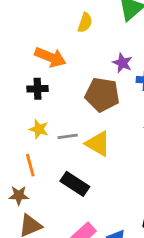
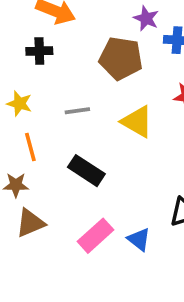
yellow star: (39, 129) -> (19, 104), moved
yellow triangle: (98, 144) -> (137, 122), moved

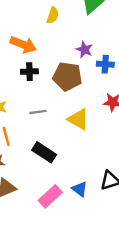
black cross: (39, 51) -> (29, 72), moved
blue triangle: (139, 239) -> (80, 189), moved

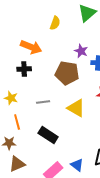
black cross: (29, 72) -> (24, 69), moved

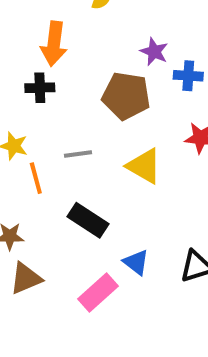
orange arrow: (31, 47) -> (54, 44), turned 75
orange line: (17, 122) -> (36, 178), moved
blue triangle: (77, 165) -> (136, 262), moved

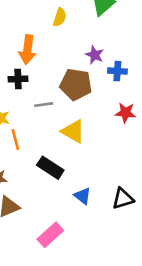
gray line: (78, 154) -> (44, 105), moved
yellow triangle: (144, 166) -> (73, 131), moved
pink rectangle: (98, 292) -> (50, 235), moved

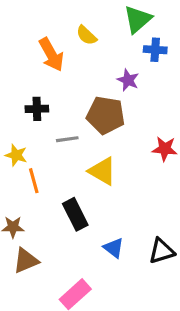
yellow semicircle: (60, 17) -> (86, 35), turned 114
orange arrow: (27, 50) -> (51, 55), moved, turned -36
blue cross: (117, 71) -> (155, 50), moved
black rectangle: (50, 168) -> (75, 214), turned 30

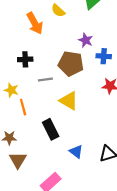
blue cross: (155, 50) -> (104, 56), moved
brown triangle: (26, 261) -> (18, 160), turned -36

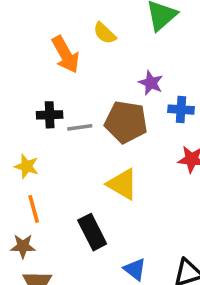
gray line: (45, 79) -> (80, 127), moved
orange line: (23, 107) -> (34, 209), moved

